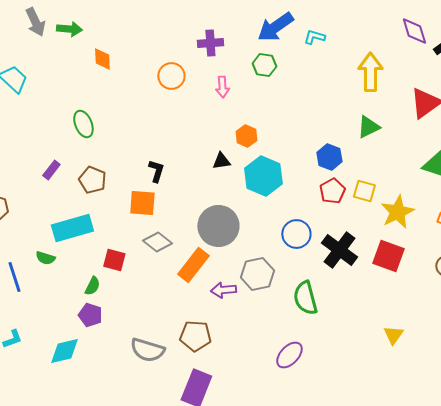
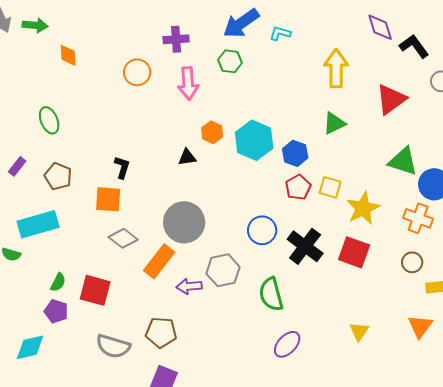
pink arrow: (222, 87) -> (188, 83), size x1.5
cyan hexagon: (263, 176) -> (254, 140), moved
red square: (114, 260) -> (95, 290), moved, size x1.4
purple ellipse: (289, 355) -> (287, 344), moved

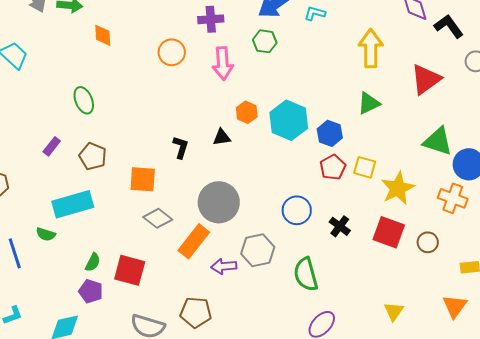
black L-shape: (122, 167) -> (181, 147), moved
black cross: (305, 246) -> (340, 226), size x0.6
brown circle: (412, 262) -> (428, 242), moved

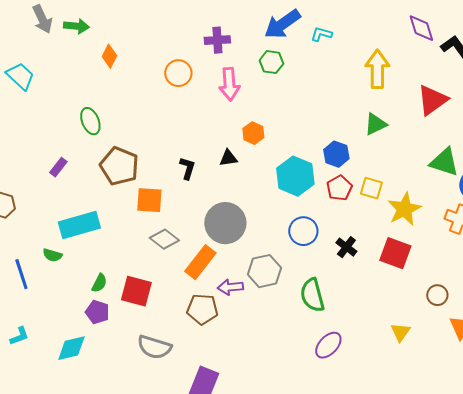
orange diamond: (103, 35) -> (109, 56), turned 30
cyan hexagon: (289, 120) -> (295, 176), moved
brown pentagon: (93, 156) -> (119, 166), moved, size x1.4
brown circle: (428, 242) -> (437, 295), moved
brown pentagon: (196, 312) -> (202, 309), moved

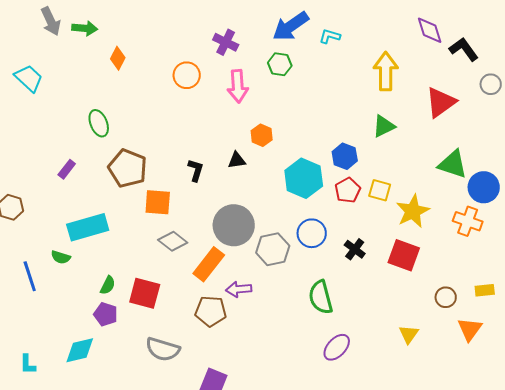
purple cross: (217, 40) -> (226, 42), turned 30
gray hexagon: (264, 271) -> (273, 249), moved
cyan L-shape: (19, 336) -> (28, 364), moved, turned 110

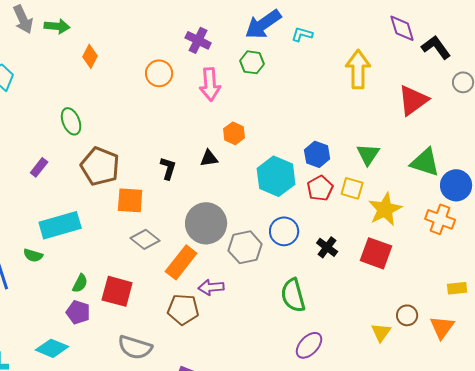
green triangle: (384, 126) -> (368, 154), moved, turned -30
brown circle: (446, 297) -> (407, 315), moved
cyan diamond: (80, 350) -> (52, 348), turned 36

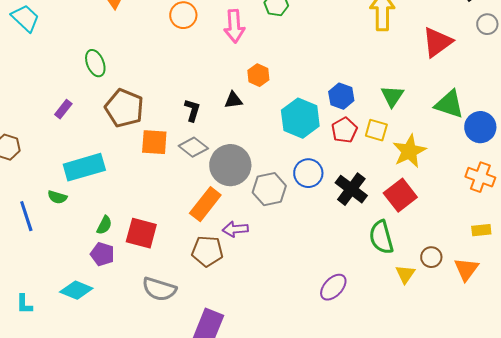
orange cross: (440, 219) -> (480, 177), moved
gray diamond: (145, 239) -> (193, 147), moved
black cross: (327, 247) -> (351, 189), size x1.5
red square: (376, 253) -> (400, 195), turned 32
green semicircle: (293, 295) -> (381, 237), moved

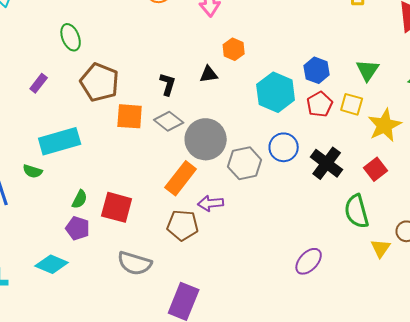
red square: (400, 195) -> (376, 169), size x0.7

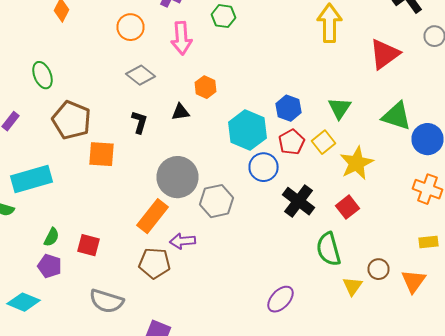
yellow square: (352, 104) -> (324, 142), turned 35
gray diamond: (169, 121) -> (140, 75), moved
blue circle: (284, 147) -> (264, 167), moved
red square: (117, 207) -> (88, 245), size x0.7

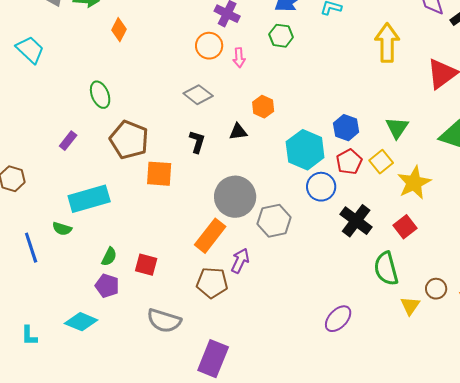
orange circle: (130, 27) -> (209, 46), moved
pink arrow: (182, 38) -> (239, 58), size x0.6
purple arrow: (182, 241) -> (240, 261), turned 120

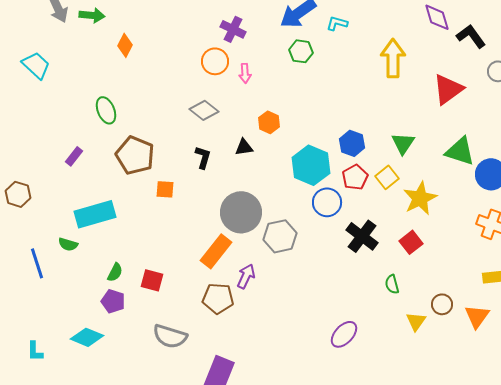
green hexagon: (281, 36) -> (301, 51), moved
orange square: (159, 174) -> (165, 189), size x0.7
green semicircle: (386, 269) -> (392, 284), size x0.6

